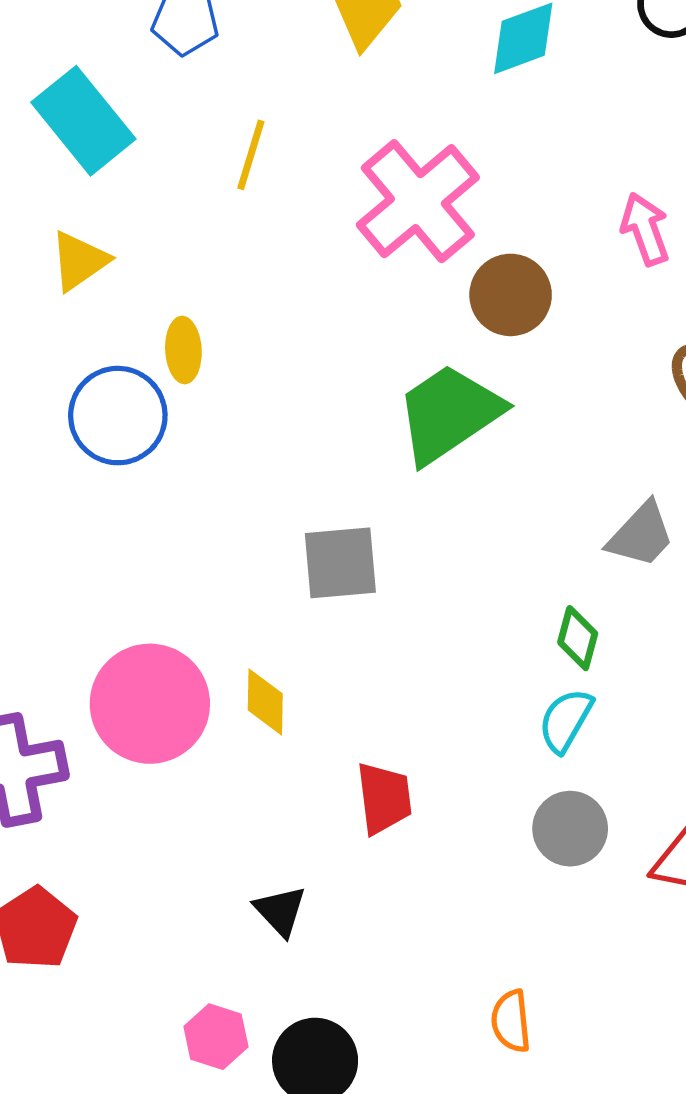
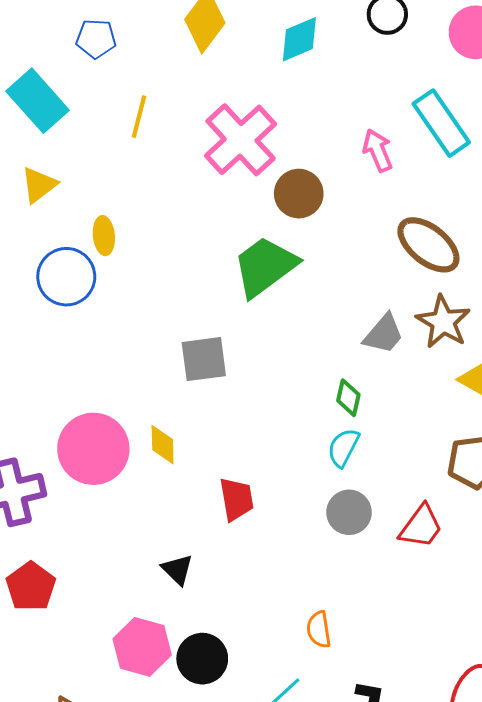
pink hexagon: (216, 1037) -> (142, 647), size x1.5

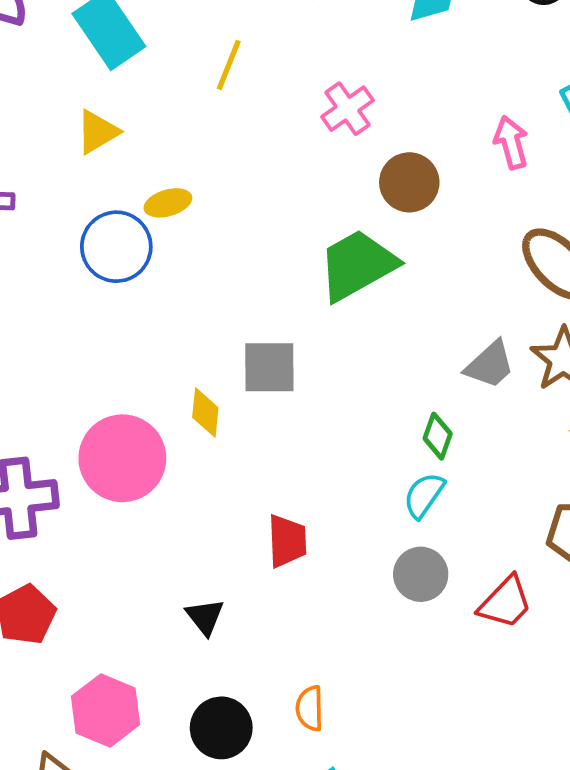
pink cross: (241, 140) -> (347, 109), size x0.6
yellow ellipse: (104, 236) -> (168, 203), turned 72
yellow diamond: (163, 445) -> (205, 413), moved
orange semicircle: (319, 629) -> (310, 708), moved
pink hexagon: (142, 647) -> (106, 710), moved

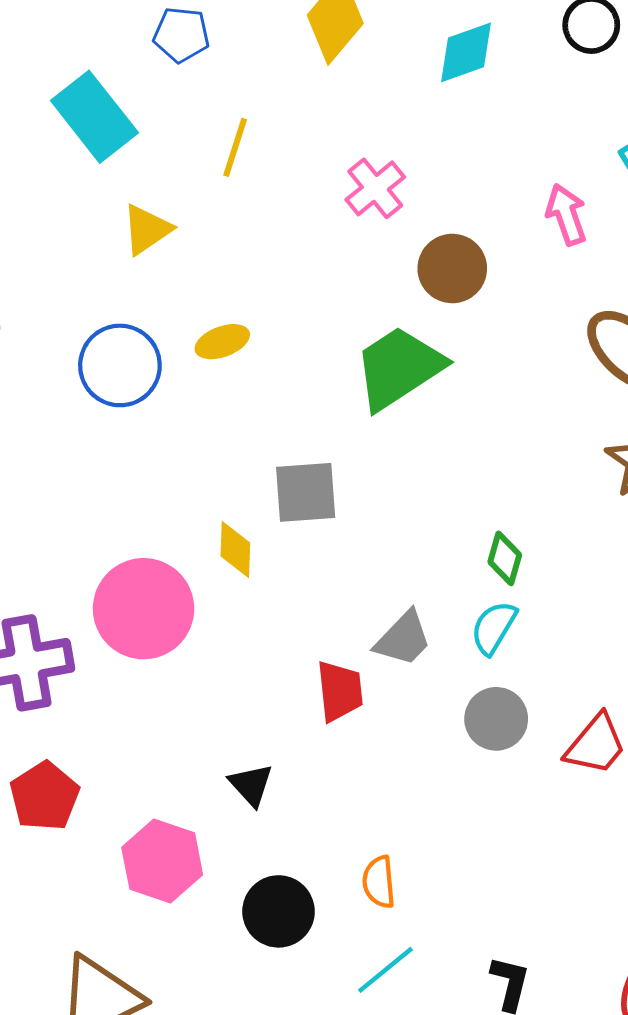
yellow triangle: (97, 132) -> (147, 229), moved
yellow ellipse: (168, 203) -> (222, 342), moved
gray trapezoid: (490, 365) -> (403, 639), moved
pink hexagon: (106, 710) -> (162, 861), moved

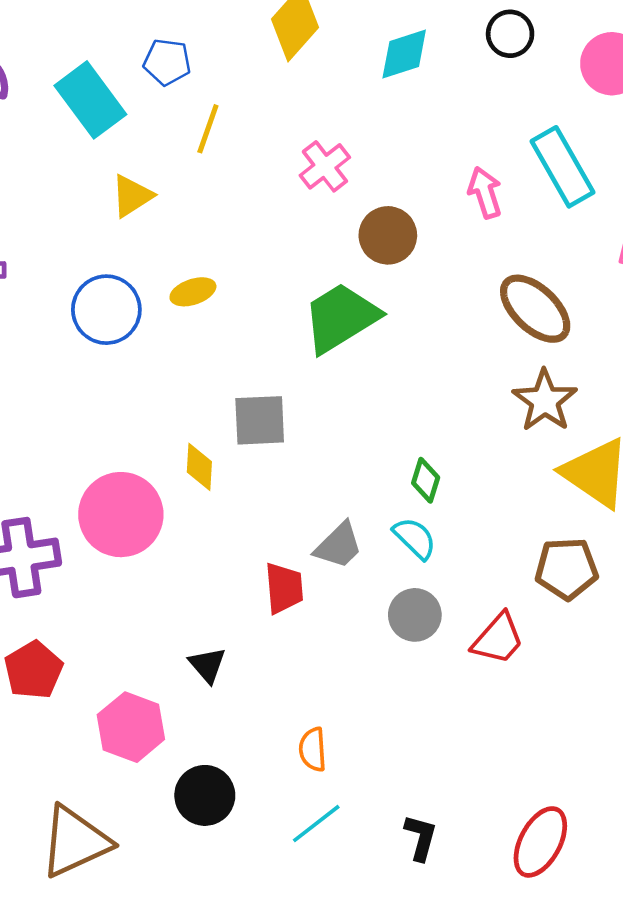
blue pentagon: (181, 35) -> (167, 62), moved
cyan semicircle: (494, 628) -> (415, 538), turned 102
black circle: (279, 911) -> (205, 795), moved

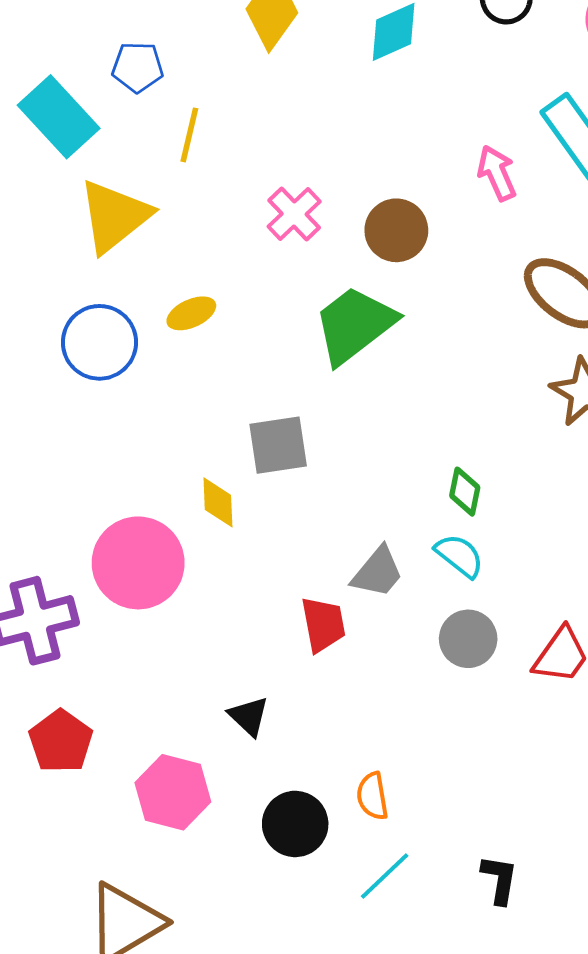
pink cross: (325, 166) -> (294, 214), moved
yellow triangle: (132, 196) -> (114, 216), size x1.6
black circle: (205, 795) -> (295, 824), moved

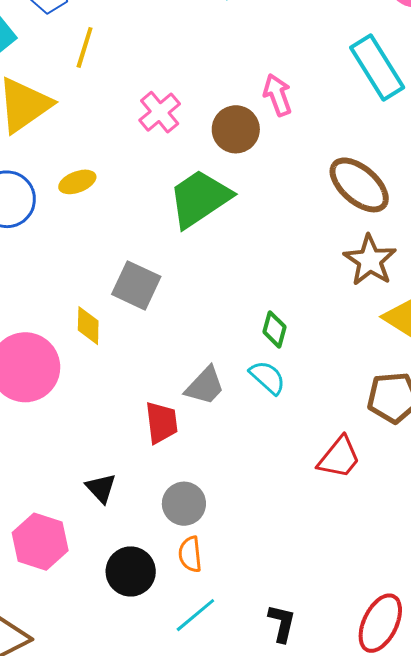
pink arrow: (497, 173) -> (277, 95), moved
gray square: (278, 445) -> (136, 285), turned 30
gray circle: (468, 639) -> (184, 504), moved

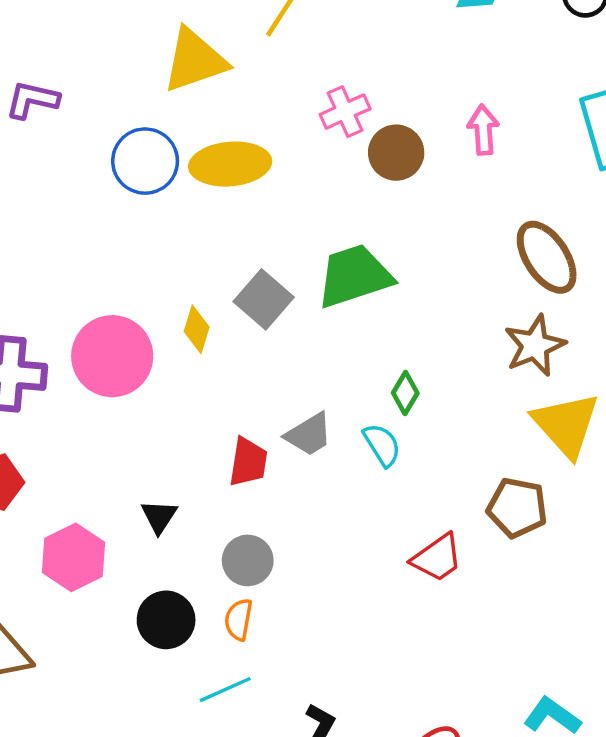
brown circle: (236, 129) -> (396, 153), moved
yellow ellipse: (77, 182) -> (230, 164), size x1.8
green trapezoid: (200, 198) -> (354, 276), moved

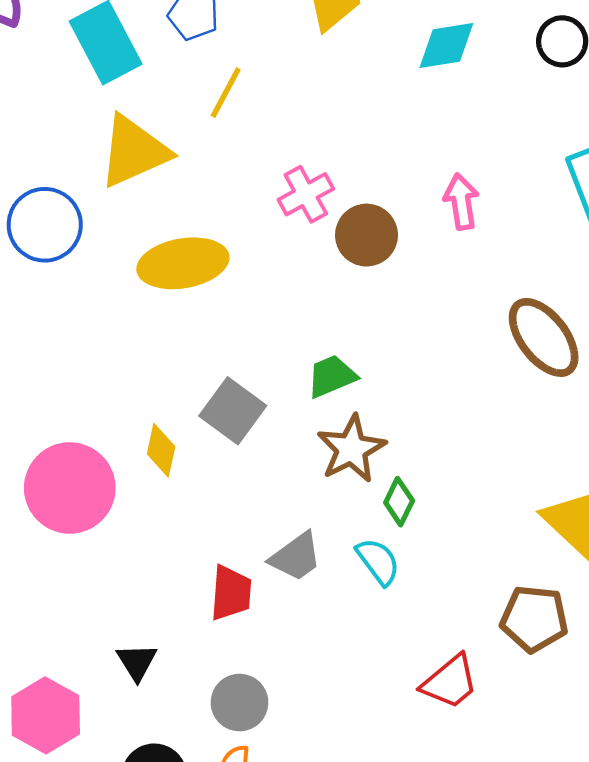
blue circle: (145, 161) -> (45, 225), moved
green trapezoid: (354, 276) -> (332, 376), size x0.6
brown star: (535, 346) -> (351, 449), moved

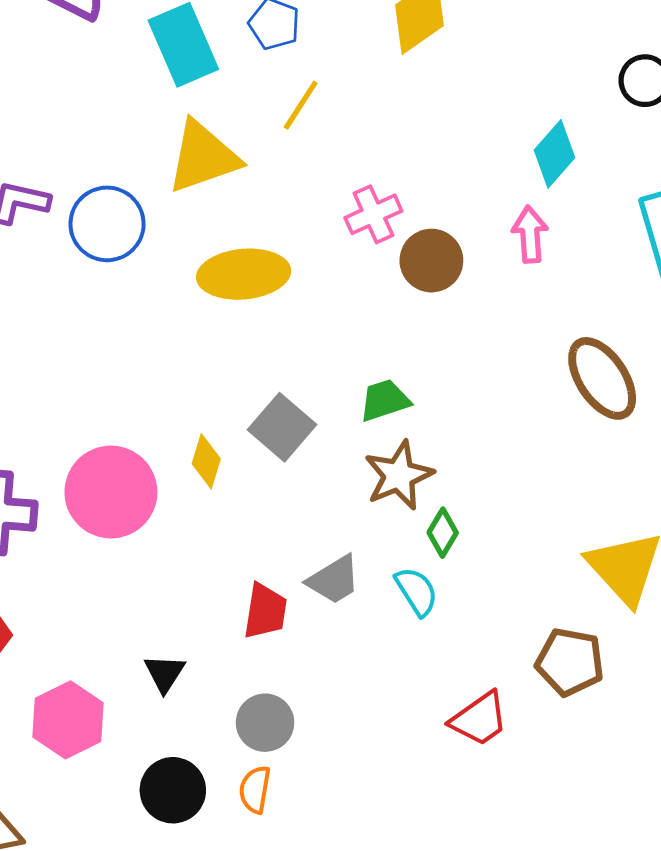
cyan diamond: (446, 45) -> (554, 154), moved, turned -44

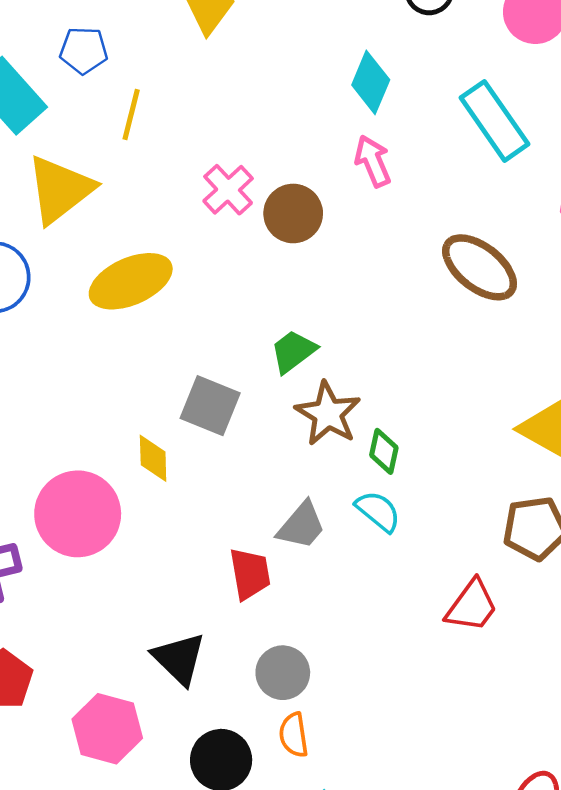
black triangle: (165, 673) -> (179, 659), size x1.4

